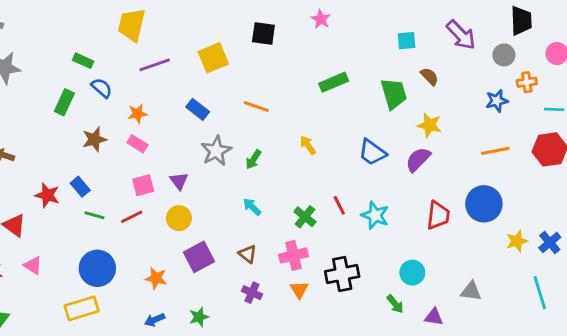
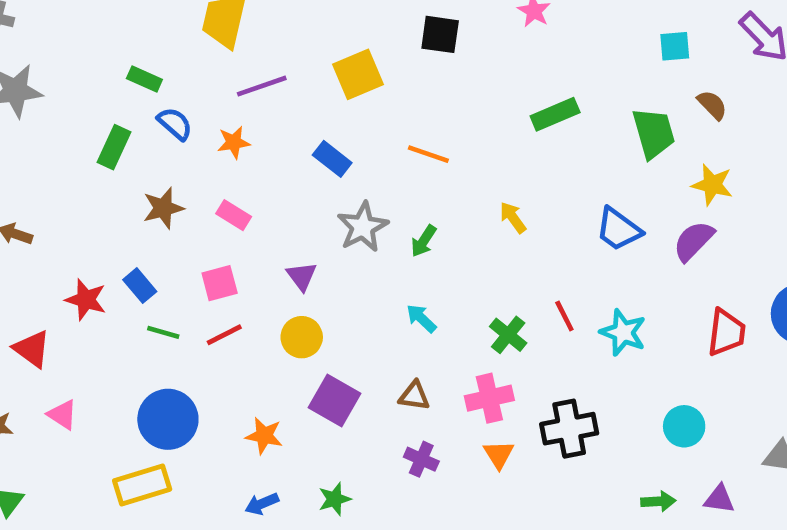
orange star: (137, 114) -> (234, 142), moved
pink square: (143, 185) -> (220, 283), moved
brown triangle: (248, 254) -> (414, 396), turned -30
purple square: (199, 257) -> (335, 400), turned -32
green arrow: (395, 304) -> (658, 501), moved, turned -54

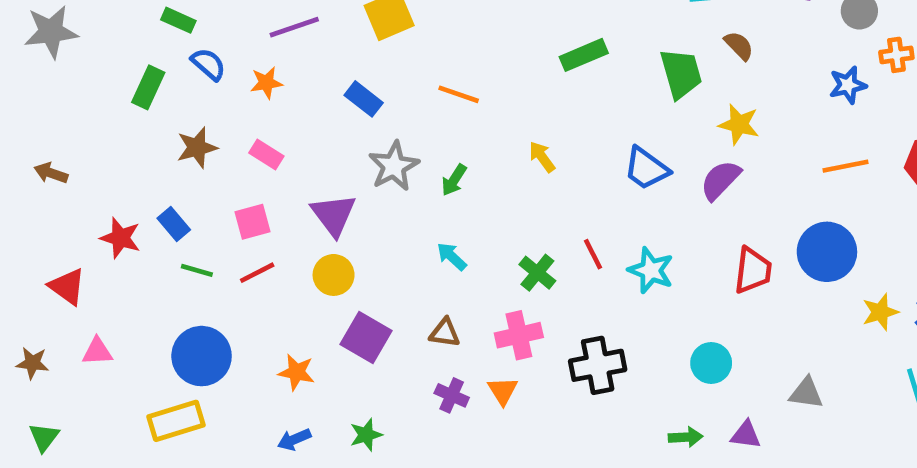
purple triangle: (302, 276) -> (334, 215), size x1.5
pink triangle: (62, 415) -> (97, 351), turned -36
orange triangle: (499, 454) -> (503, 391), moved

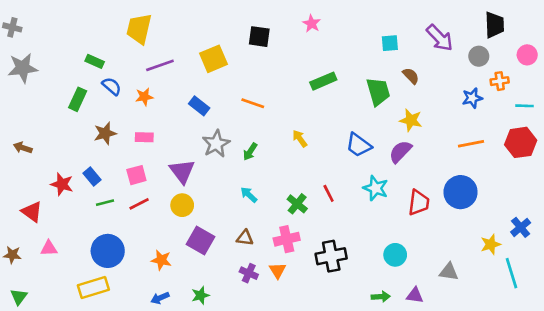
pink rectangle: (266, 155) -> (144, 137), turned -30
green line: (197, 270) -> (105, 203), turned -30
cyan star: (651, 270) -> (376, 188), moved
yellow star: (880, 312) -> (491, 244), moved

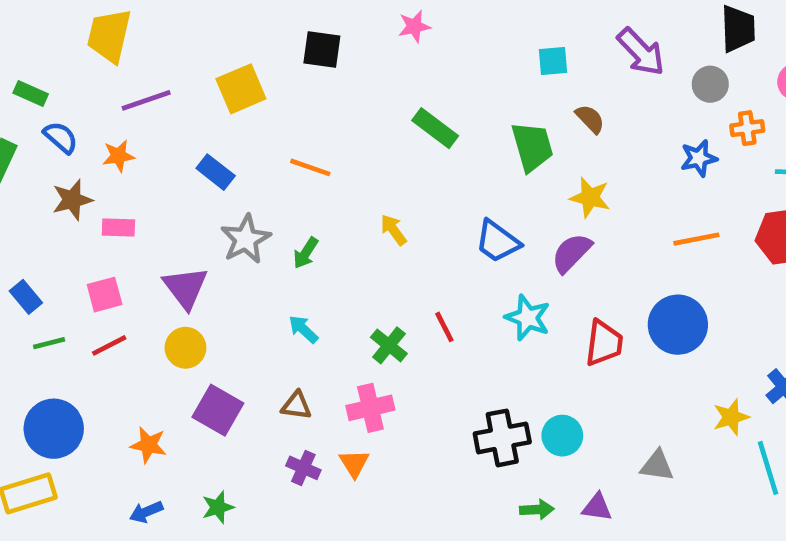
pink star: (312, 24) -> (414, 26), turned 30
green rectangle: (323, 81) -> (435, 128), turned 60
brown star: (105, 133) -> (72, 200), moved
black cross: (331, 256) -> (502, 438), moved

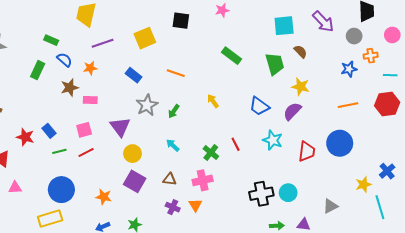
cyan square: (553, 61) -> (284, 26), size x1.5
yellow circle: (185, 348) -> (132, 154), moved
gray triangle: (657, 466) -> (330, 206), turned -35

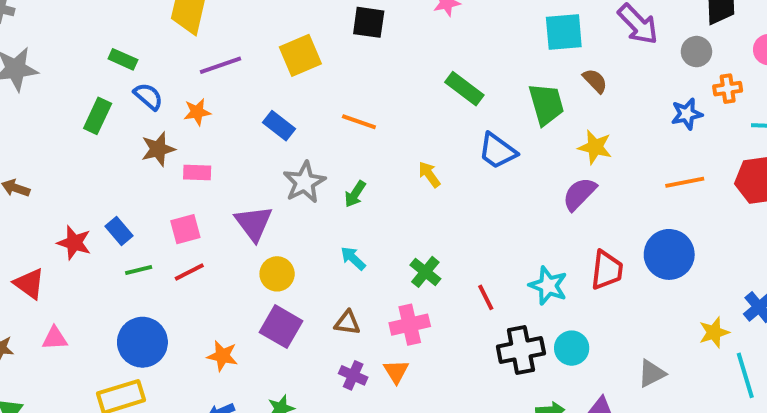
blue trapezoid: (259, 106) -> (497, 151), moved
cyan star: (273, 140) -> (548, 286), moved
red line: (236, 144) -> (486, 297), moved

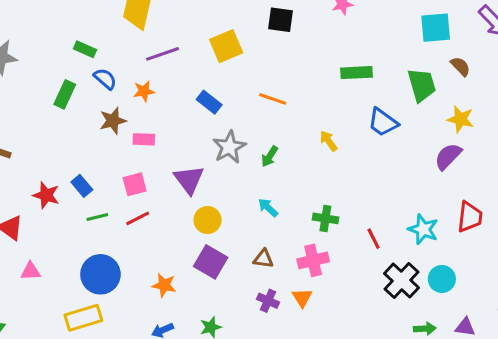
green rectangle: (464, 89) -> (356, 73), turned -40
green cross: (425, 272) -> (325, 218), turned -30
black cross: (521, 350) -> (401, 281), turned -36

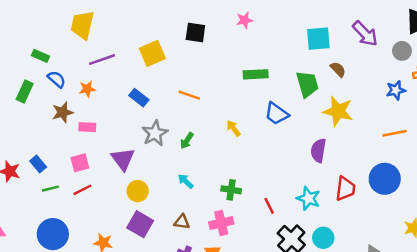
yellow star: (460, 119) -> (338, 111), size x1.4
purple semicircle: (448, 156) -> (318, 150), moved, turned -35

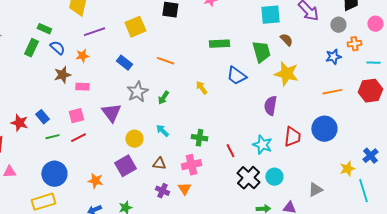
green rectangle: (25, 91) -> (31, 48), moved
yellow circle: (138, 191) -> (134, 139), moved
purple square: (140, 224) -> (125, 166), turned 30

